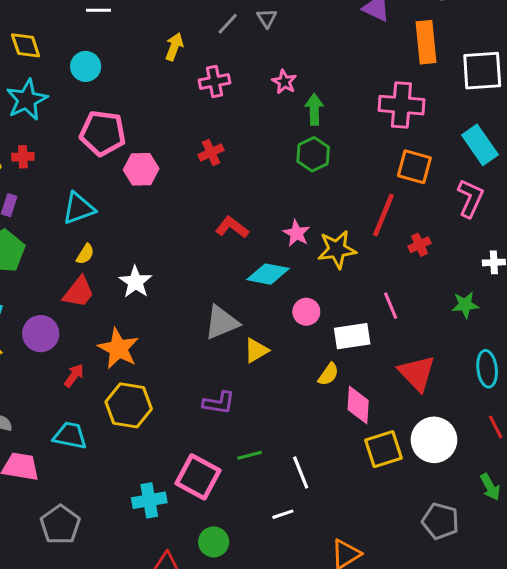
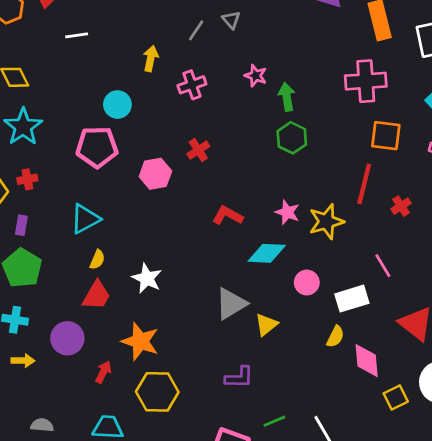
cyan circle: (86, 66) -> (117, 105), moved
pink hexagon: (141, 169) -> (155, 174), moved
yellow square: (384, 449) -> (396, 397), size x0.7

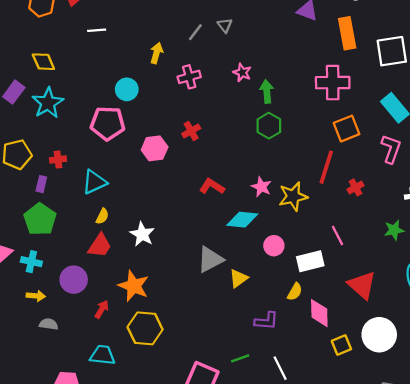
orange square: (386, 136) -> (346, 129), turned -32
red cross: (27, 179) -> (58, 159), moved
purple L-shape: (239, 377) -> (266, 321), moved
gray semicircle: (42, 425) -> (49, 324), moved

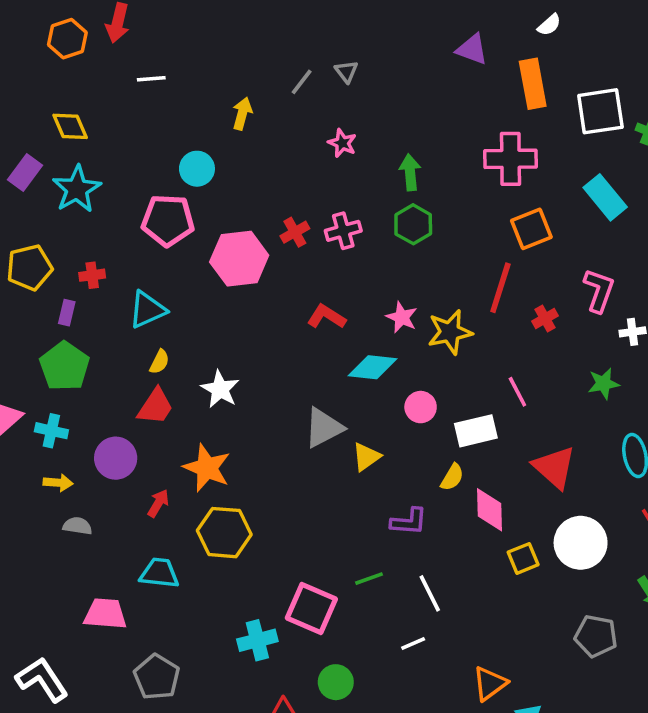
pink star: (242, 73) -> (342, 143), moved
pink cross: (189, 77) -> (343, 231), moved
pink hexagon: (155, 148) -> (239, 259), size x1.4
pink L-shape: (391, 149) -> (599, 290), moved

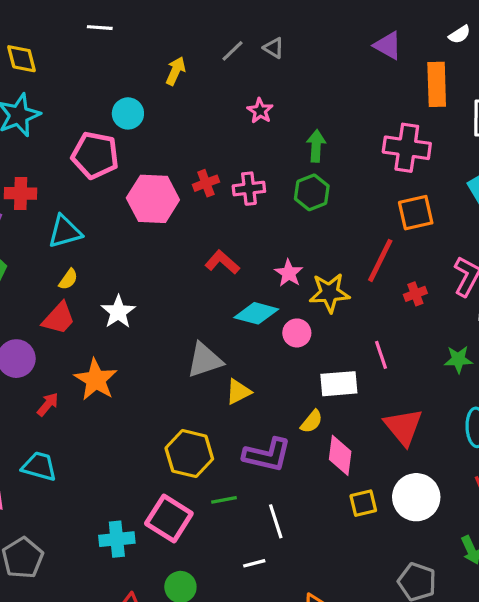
gray triangle: (346, 71) -> (274, 48), turned -30
red cross: (92, 275) -> (21, 193), size x1.4
pink circle: (421, 407) -> (297, 333), moved
purple L-shape: (409, 522) -> (267, 455), size x1.4
yellow hexagon: (224, 533) -> (189, 454), moved

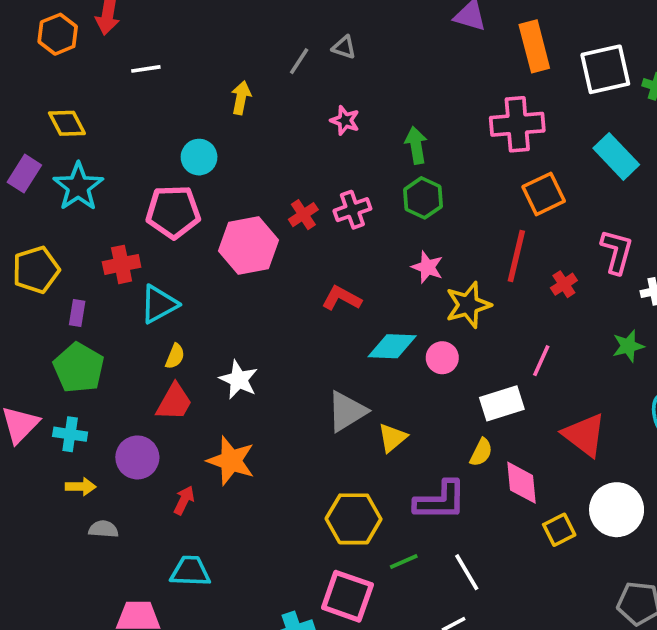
red cross: (21, 193) -> (122, 264), moved
pink star: (289, 273) -> (427, 267), moved
pink line: (381, 355) -> (541, 361), turned 56

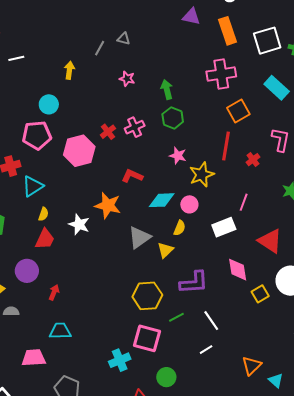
yellow semicircle: (481, 452) -> (180, 228), moved
orange star: (231, 461) -> (108, 205), moved

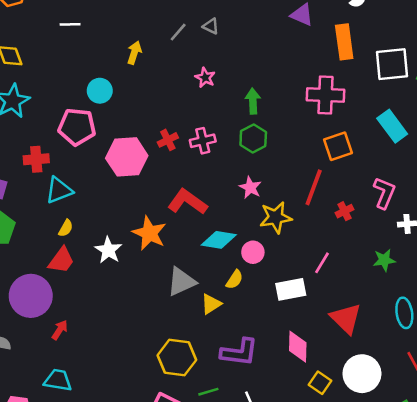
red L-shape: (132, 176) -> (187, 202), size x1.4
purple circle: (27, 271) -> (31, 296), size x1.4
yellow square: (260, 294) -> (320, 383), turned -36

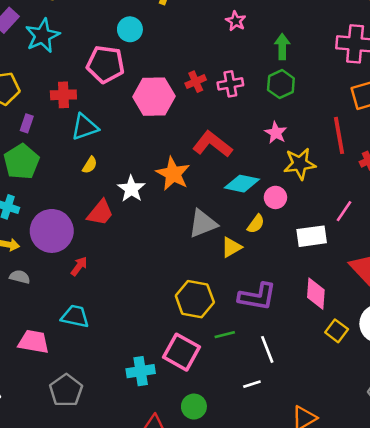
red line: (314, 187) -> (339, 135), turned -33
red trapezoid: (61, 260) -> (100, 213), moved

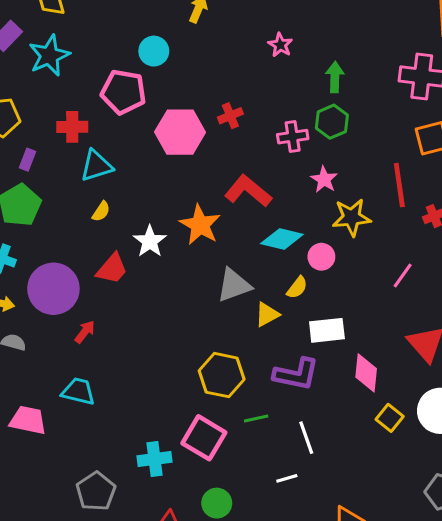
pink cross: (230, 84) -> (293, 137), moved
white rectangle: (312, 236) -> (327, 330), moved
gray pentagon: (66, 390) -> (96, 491), moved

